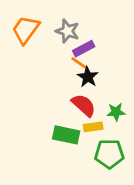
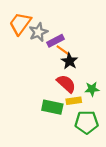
gray star: (67, 31) -> (38, 32), moved, turned 30
purple rectangle: (84, 49) -> (56, 41), moved

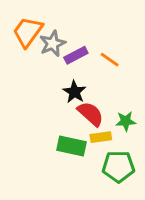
orange line: (63, 50) -> (110, 60), moved
black star: (69, 61) -> (74, 92), moved

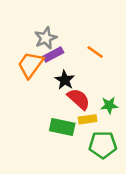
orange trapezoid: (28, 32) -> (30, 65), moved
purple rectangle: (76, 55) -> (53, 55), moved

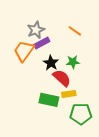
orange line: (95, 52) -> (75, 31), moved
green star: (109, 105) -> (73, 62), moved

